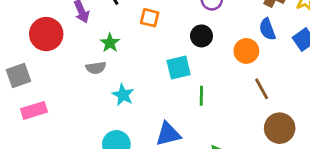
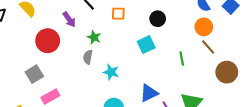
orange circle: (246, 51) -> (204, 27), moved
gray semicircle: (96, 68) -> (88, 57), turned 120
green line: (201, 96) -> (182, 59), moved

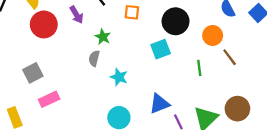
black circle: (158, 19) -> (176, 21), size x1.5
orange circle: (204, 27) -> (213, 35), moved
red circle: (48, 41) -> (44, 24), moved
brown circle: (227, 72) -> (237, 109), moved

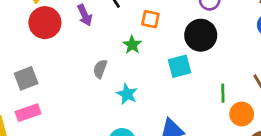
orange circle: (213, 35) -> (242, 114), moved
green star: (103, 37) -> (132, 45), moved
pink rectangle: (49, 99) -> (28, 113), moved

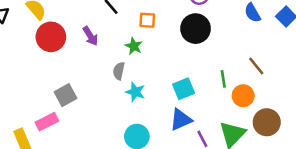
purple arrow: (85, 15) -> (90, 36), moved
cyan square: (180, 66) -> (184, 89), moved
gray semicircle: (100, 69) -> (119, 71), moved
gray square: (26, 78) -> (65, 95), moved

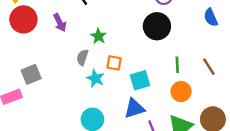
orange square: (147, 20) -> (114, 63), moved
green line: (223, 79) -> (177, 65), moved
orange circle: (243, 96) -> (181, 92), moved

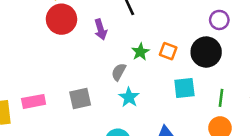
orange square: (114, 63) -> (168, 51), moved
gray square: (31, 74) -> (80, 99), moved
cyan square: (140, 80) -> (184, 88), moved

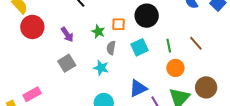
purple arrow: (101, 29) -> (67, 35), moved
gray semicircle: (119, 72) -> (111, 48), moved
gray square: (80, 99) -> (67, 63), moved

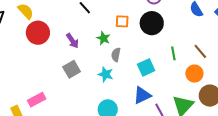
orange square: (118, 24) -> (122, 21), moved
cyan square: (140, 47) -> (146, 67), moved
orange circle: (175, 68) -> (194, 74), moved

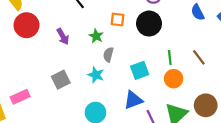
gray square: (72, 69) -> (61, 80), moved
orange circle: (194, 74) -> (174, 79), moved

